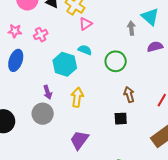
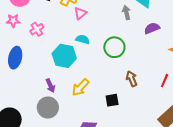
pink star: (15, 31) -> (13, 21), moved
yellow arrow: (77, 97) -> (80, 87), turned -138
black square: (121, 119) -> (112, 100), moved

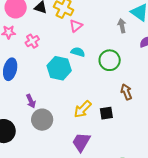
purple arrow: (50, 86) -> (31, 101), moved
yellow arrow: (80, 87) -> (83, 109), moved

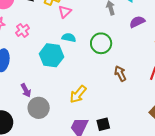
black square: (106, 113) -> (103, 124), moved

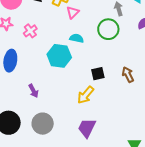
green circle: (101, 43) -> (108, 29), moved
gray circle: (39, 108) -> (43, 124), moved
black square: (103, 124) -> (98, 74), moved

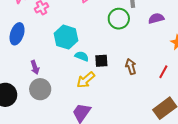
cyan semicircle: (77, 38) -> (82, 56), moved
gray circle: (43, 124) -> (40, 89), moved

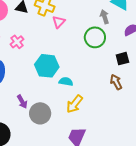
black square: (101, 61) -> (122, 59), moved
gray circle: (40, 89) -> (40, 113), moved

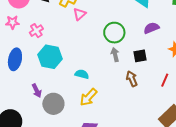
gray arrow: (105, 17) -> (115, 55), moved
cyan hexagon: (47, 66) -> (50, 57), moved

